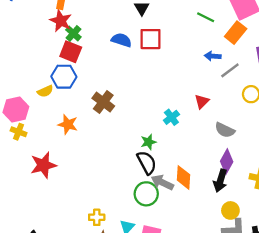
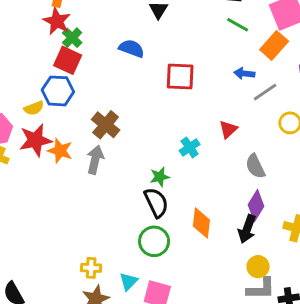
red square: (151, 39) -> (180, 77), moved
gray semicircle: (225, 130) -> (255, 166), turned 36
red star: (43, 165) -> (35, 140), moved
gray arrow: (162, 182) -> (95, 160), moved, turned 75

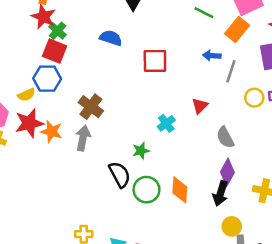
gray line: (265, 92) -> (231, 71), turned -35
black semicircle: (156, 202) -> (120, 174), moved
green circle: (154, 241) -> (146, 190), moved

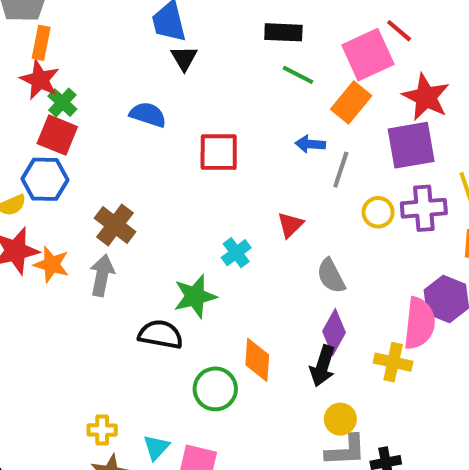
green star: (141, 151) -> (195, 296), size x1.5
black semicircle: (120, 174) -> (161, 334), turned -52
green circle: (146, 190) -> (215, 389), moved

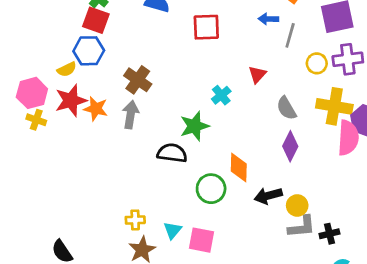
yellow cross: (393, 362) -> (334, 106), moved, size x1.4
black arrow: (323, 366) -> (268, 196), moved, turned 60

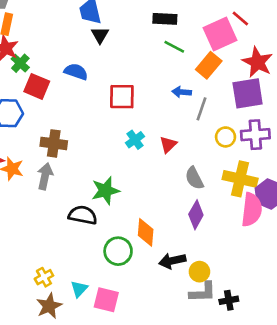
red square: (96, 20) -> (37, 86), moved
brown cross: (138, 80) -> (54, 143), turned -30
cyan cross: (221, 95) -> (135, 140), moved
yellow cross: (135, 220) -> (44, 277), turned -30

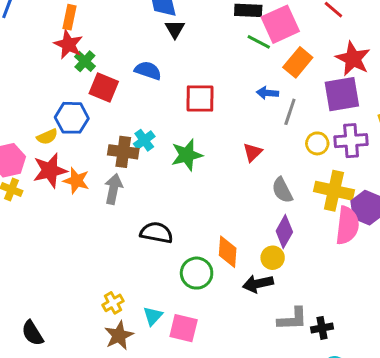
pink square: (220, 34) -> (280, 24), moved
cyan cross: (135, 140) -> (144, 140), moved
green star: (105, 191) -> (187, 155), moved
yellow circle: (199, 272) -> (273, 258), moved

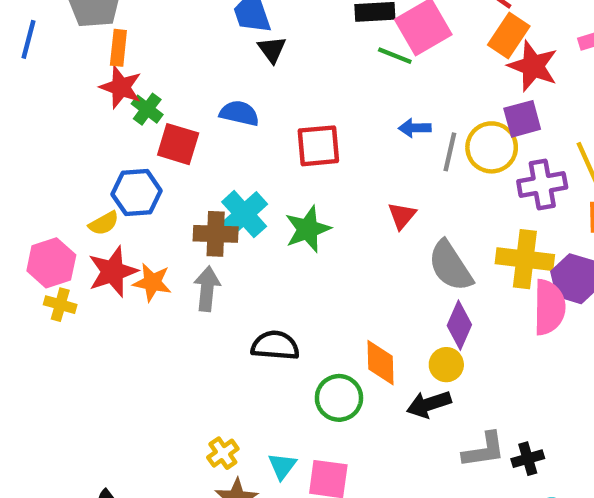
orange rectangle: (298, 62) -> (509, 36), moved
purple square: (342, 94) -> (522, 119), size x0.7
cyan cross: (144, 140) -> (244, 214), size x1.5
yellow circle: (317, 143) -> (492, 147), moved, size x1.5
gray semicircle: (282, 190) -> (450, 266), size x1.4

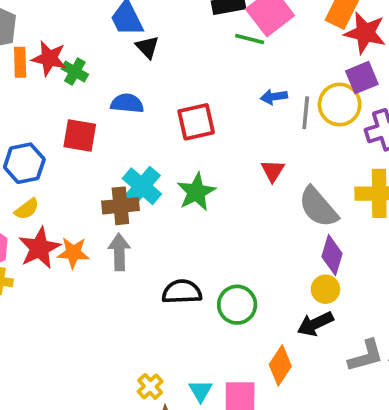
red star: (121, 87) -> (49, 58), moved
green cross: (147, 109) -> (75, 72), moved
blue hexagon: (137, 192) -> (24, 163), moved
orange diamond: (381, 363) -> (280, 365), moved, turned 42
green circle: (339, 398) -> (237, 305), moved

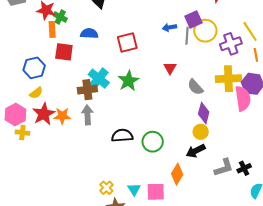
orange rectangle: (20, 62) -> (52, 29), moved
purple square: (362, 78) -> (193, 19), moved
gray semicircle: (318, 207) -> (195, 87), size x0.7

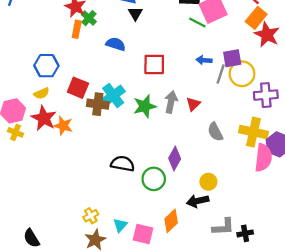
red square: (64, 52) -> (78, 88), moved
purple diamond: (204, 113) -> (175, 158), moved
red star: (44, 114) -> (44, 118), turned -30
gray arrow: (87, 115) -> (171, 102), moved

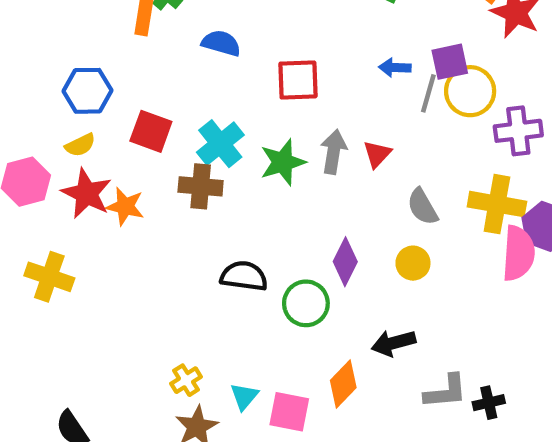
brown cross: (98, 104) -> (201, 186), moved
yellow cross: (16, 132) -> (49, 277), moved, size x1.5
yellow circle: (208, 182) -> (413, 263), moved

